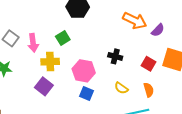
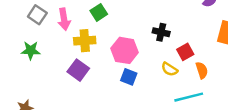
red square: (149, 64) -> (185, 52), moved, turned 32

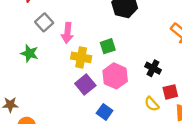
green square: (99, 12) -> (108, 46), moved
purple square: (78, 70) -> (85, 84), moved
blue square: (129, 77) -> (105, 112), moved

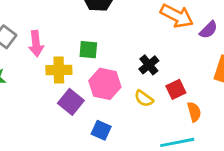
green square: (108, 46) -> (88, 50), turned 35
black cross: (153, 68) -> (149, 65), turned 35
yellow semicircle: (152, 104) -> (144, 98), moved

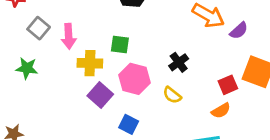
red square: (176, 89) -> (228, 85), moved
orange semicircle: (194, 112) -> (221, 111), turned 72

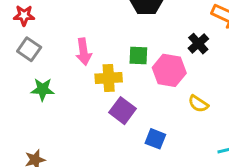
gray square: (39, 28) -> (29, 49), moved
black cross: (179, 62) -> (198, 44), moved
pink hexagon: (135, 79) -> (169, 70), moved

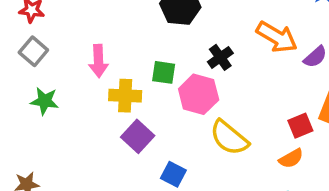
black cross: (198, 44) -> (220, 57), moved
yellow semicircle: (198, 104) -> (229, 138), size x1.6

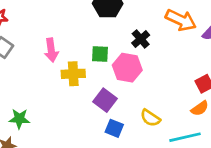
green star: (45, 101) -> (19, 119), moved
purple square: (138, 136) -> (105, 100), moved
yellow semicircle: (229, 138) -> (150, 118), moved, size x0.7

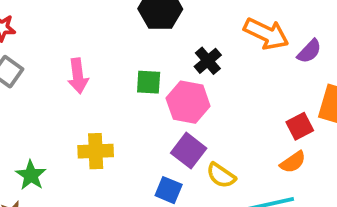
yellow cross: (73, 74) -> (96, 151), moved
purple square: (105, 100) -> (189, 151), moved
green star: (19, 119) -> (31, 175), turned 30

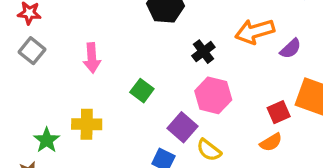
orange arrow: (266, 34) -> (255, 31), turned 135
green square: (149, 82) -> (142, 91), moved, turned 30
pink hexagon: (188, 102) -> (213, 95), moved
yellow cross: (96, 151) -> (87, 124), moved

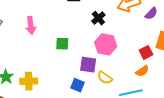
green square: (142, 91) -> (62, 44), turned -32
yellow cross: (87, 124) -> (29, 81), moved
purple square: (183, 127) -> (88, 65), turned -30

